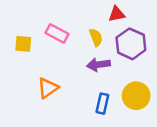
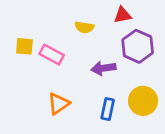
pink rectangle: (57, 33) -> (52, 55), moved
yellow semicircle: (96, 37) -> (84, 27), moved, turned 120
orange triangle: (48, 88) -> (59, 104), moved

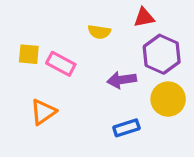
yellow circle: (143, 101) -> (168, 99), moved
orange triangle: (59, 104) -> (43, 112), moved
blue rectangle: (108, 109) -> (126, 128), turned 60

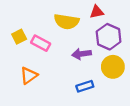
yellow semicircle: (99, 32) -> (67, 22), size x1.6
yellow square: (29, 54) -> (19, 37), turned -32

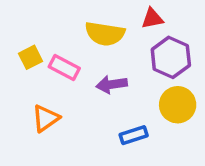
purple arrow: (82, 54) -> (112, 84), moved

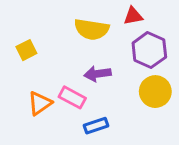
pink rectangle: (64, 68) -> (72, 97), moved
blue rectangle: (134, 135) -> (96, 126), moved

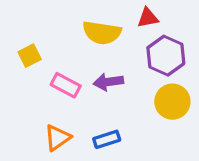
pink rectangle: (72, 97) -> (66, 85), moved
orange triangle: (40, 103) -> (57, 138), moved

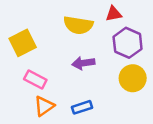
yellow square: (30, 56) -> (23, 43), size x1.5
pink rectangle: (66, 85) -> (35, 79), moved

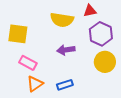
yellow square: (23, 43) -> (18, 34), turned 35

